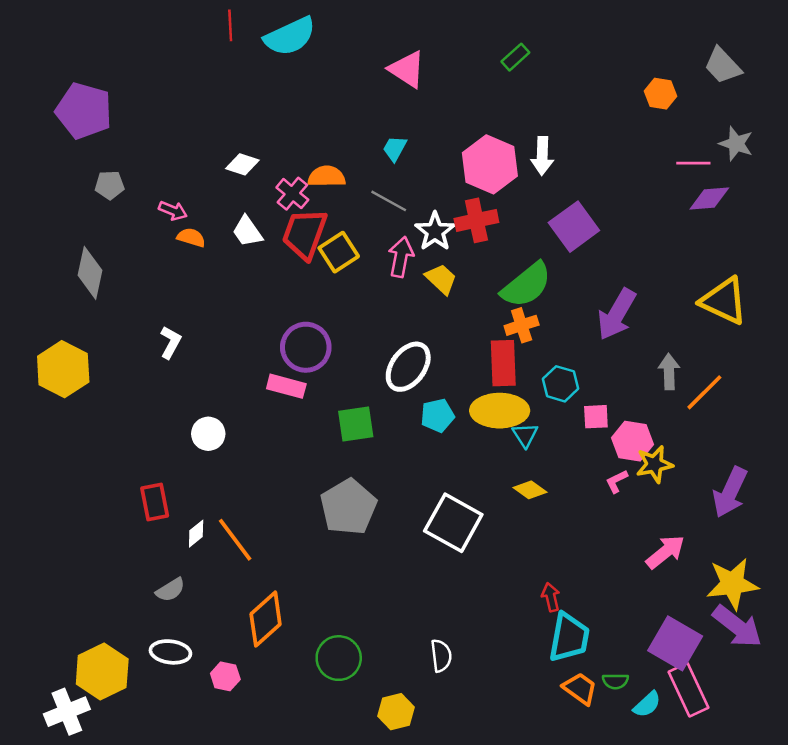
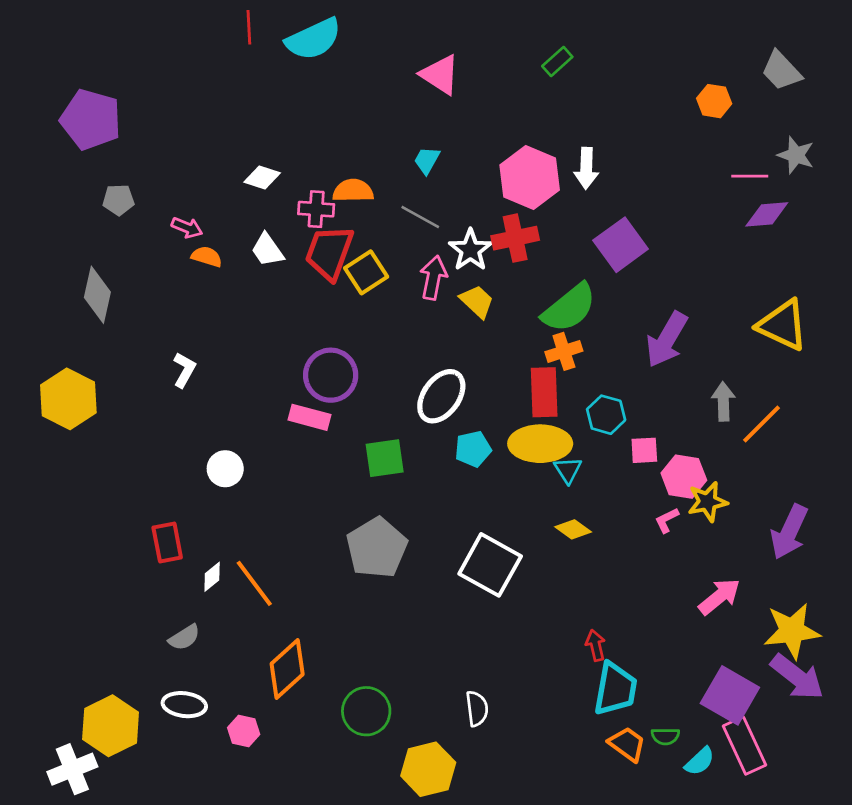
pink cross: (292, 194) -> (316, 209), turned -36
yellow hexagon: (396, 712) -> (428, 769), size x1.4

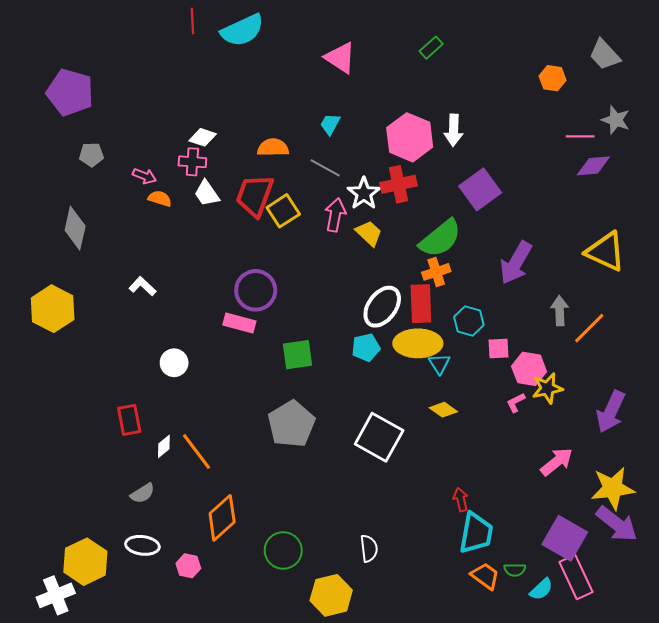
pink cross: (316, 209) -> (192, 162), moved
white L-shape: (184, 370) -> (142, 286), turned -76
white ellipse: (441, 396) -> (382, 307), moved

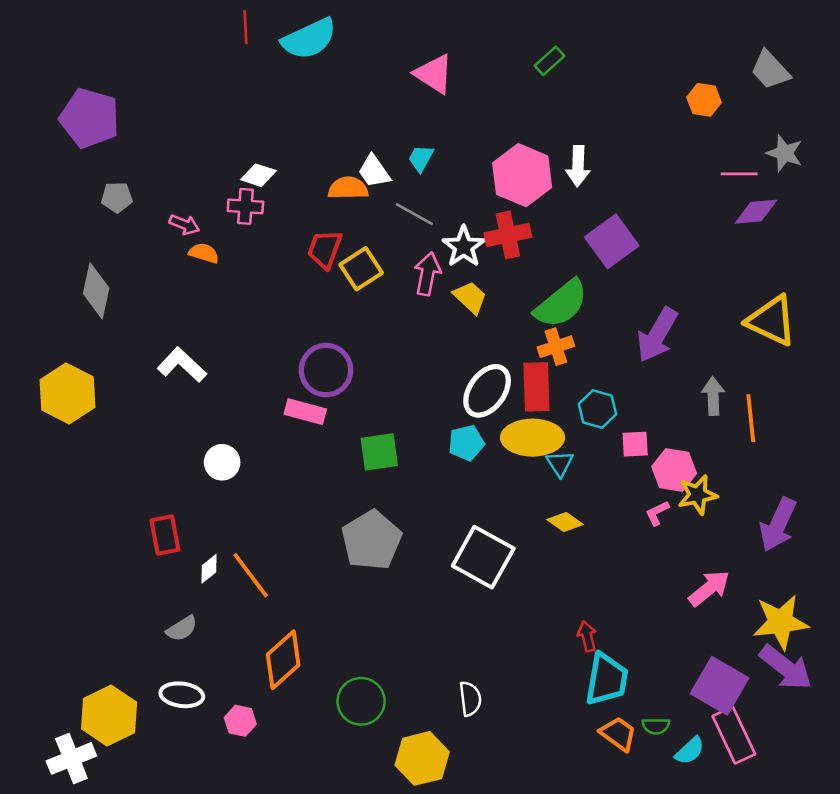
white trapezoid: (207, 193) -> (374, 171), moved
red trapezoid: (255, 195) -> (325, 249), size x0.7
white L-shape: (142, 286) -> (182, 365), size x1.4
orange line: (589, 328) -> (751, 418), turned -51

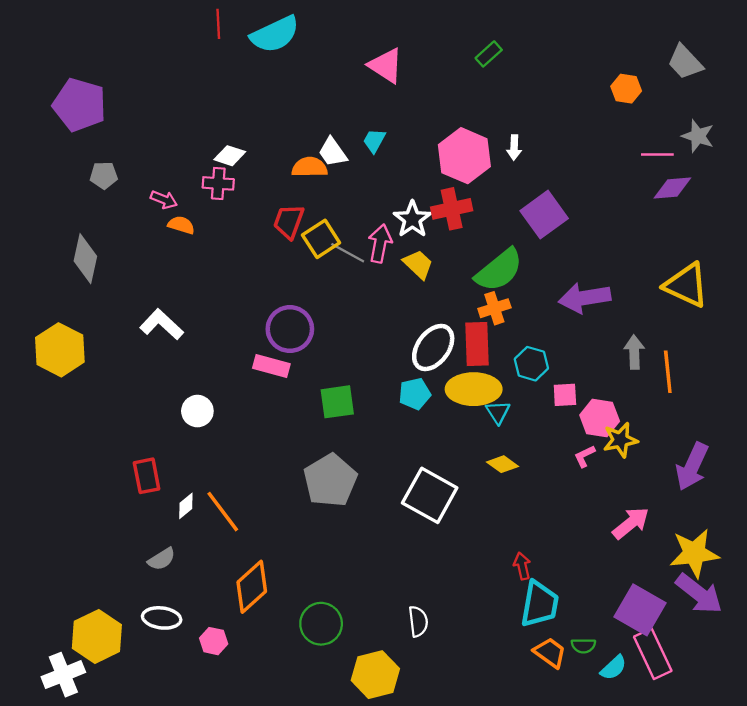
white arrow: (578, 166) -> (514, 148), size x0.7
gray line: (414, 214) -> (348, 253), moved
purple arrow: (657, 335) -> (585, 298), turned 51

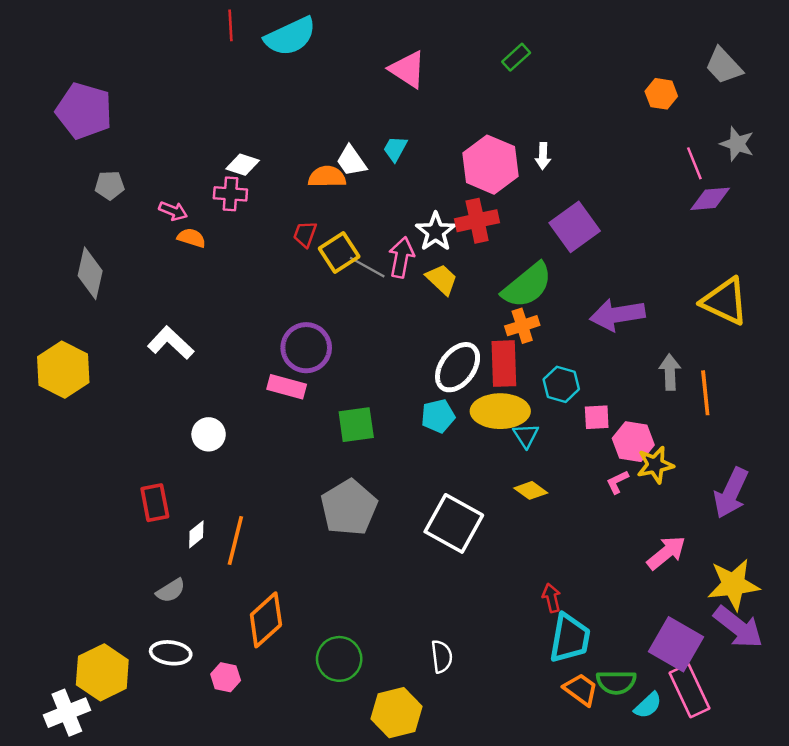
pink line: (657, 155) -> (694, 163), turned 68
red trapezoid: (289, 222) -> (305, 234), size x0.7
orange line: (223, 512) -> (235, 541), turned 51
green semicircle: (583, 646) -> (616, 682), size x1.5

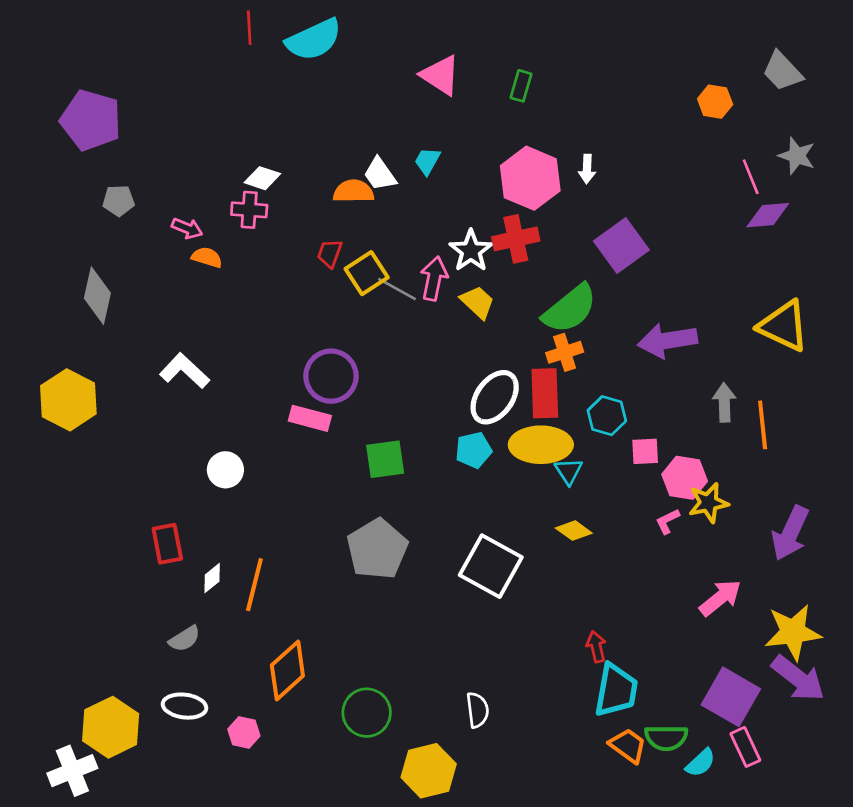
green rectangle: (516, 57) -> (521, 86), moved, turned -32
pink rectangle: (689, 691) -> (745, 747), size x0.7

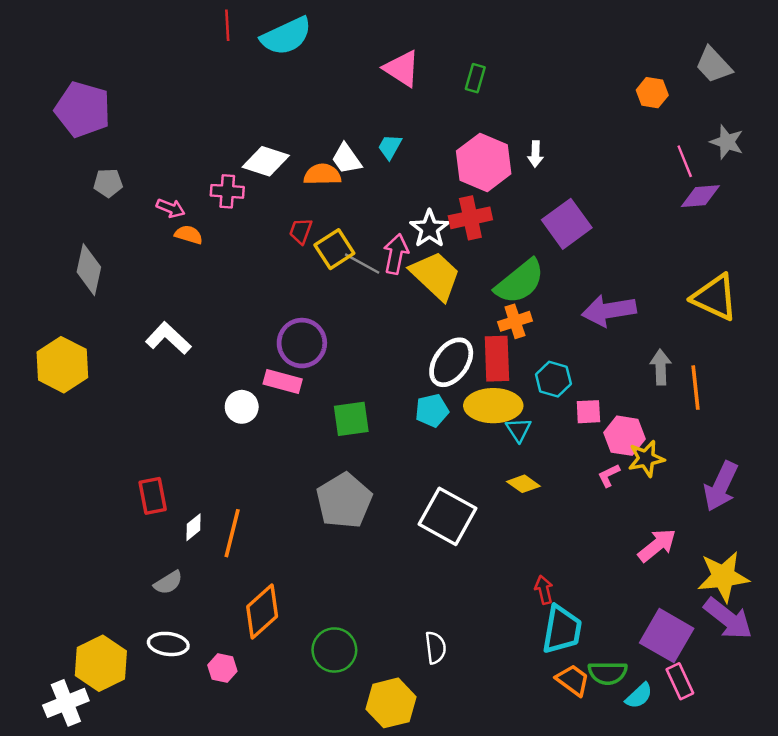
white diamond: (262, 178) -> (266, 161), moved, size x1.4
yellow trapezoid: (477, 302) -> (436, 276), size x1.6
white circle: (225, 470) -> (242, 407), moved

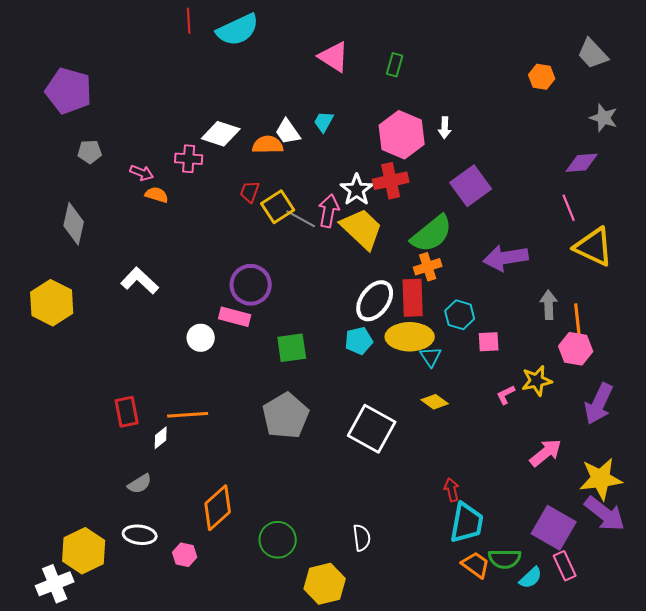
pink line: (685, 161) -> (569, 208), moved
pink hexagon: (624, 436) -> (576, 349), moved
orange line: (232, 533) -> (188, 415), moved, turned 72

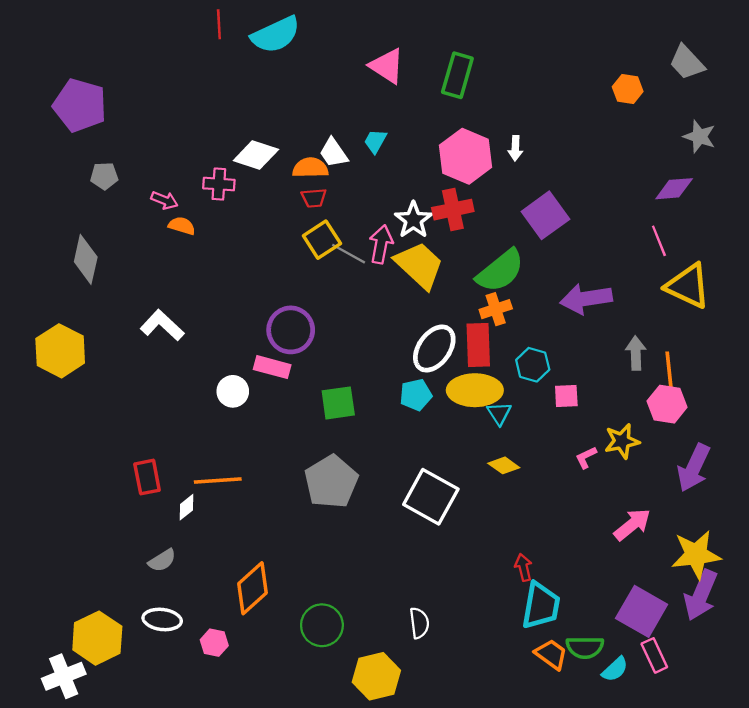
green rectangle: (395, 65) -> (457, 75), size x1.6
red trapezoid: (250, 192) -> (314, 198), moved, turned -115
purple arrow: (605, 514) -> (701, 595), turned 75

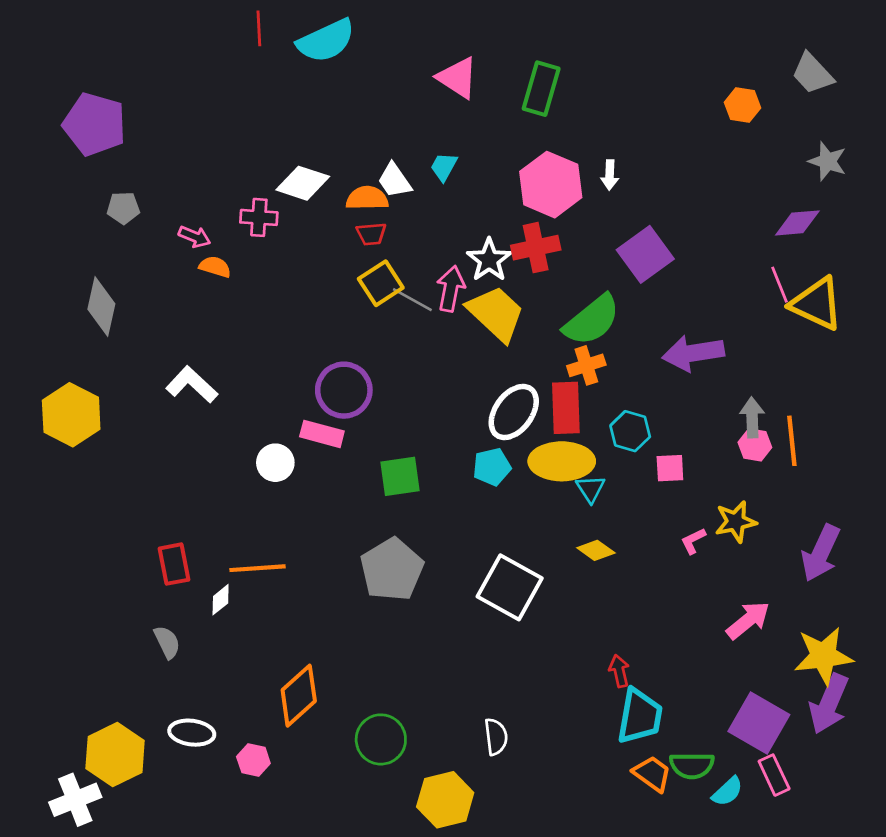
yellow triangle: (688, 286) -> (817, 304), moved
pink hexagon: (667, 404) -> (755, 445), moved, size x0.7
gray semicircle: (162, 560) -> (167, 642), moved, turned -84

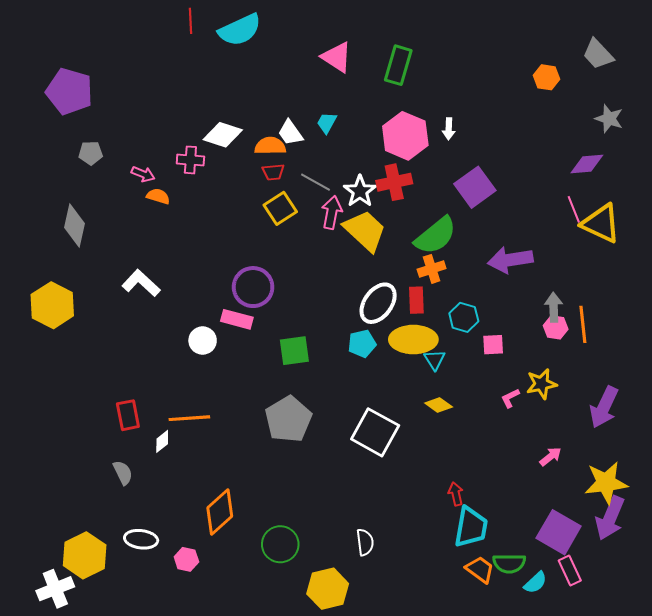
gray line: (412, 300) -> (316, 182), moved
red rectangle: (566, 408) -> (416, 300), size x0.7
pink arrow: (748, 620) -> (551, 457), size x0.7

